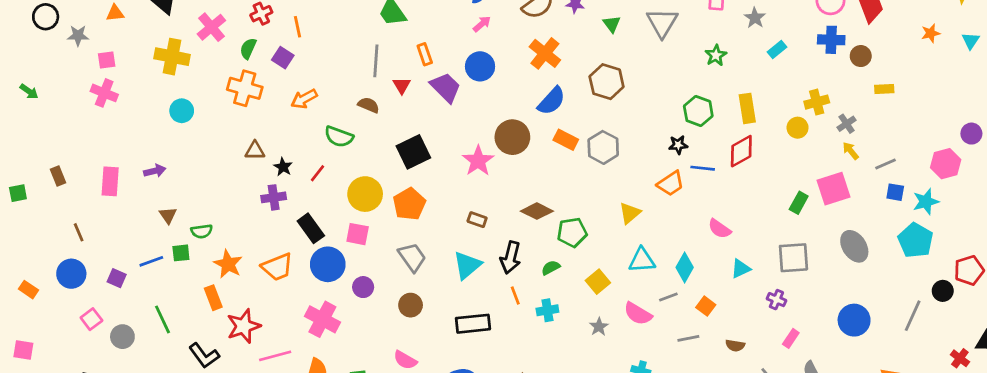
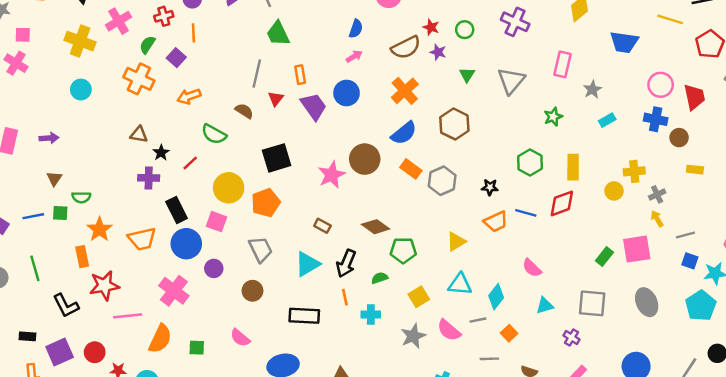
black star: (678, 145) -> (490, 187), moved
gray star: (599, 327) -> (413, 336), size x1.5

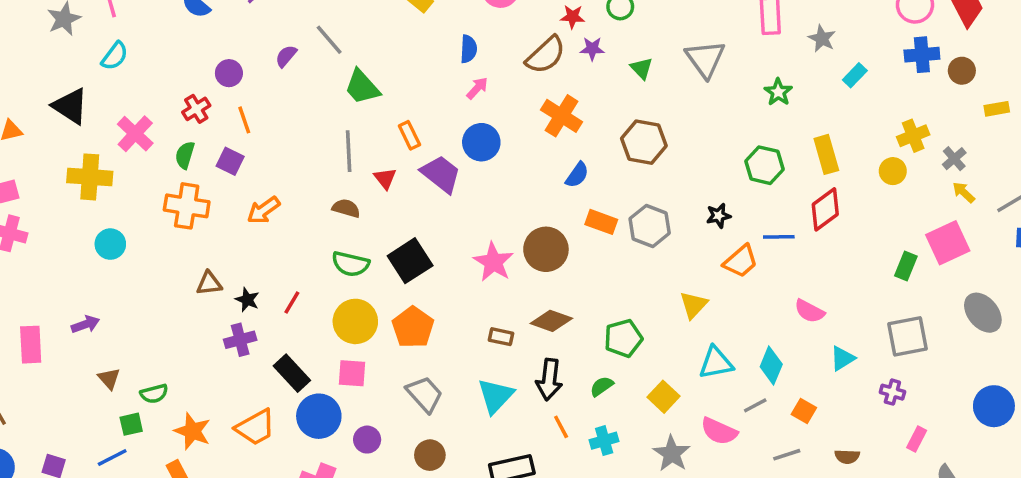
blue semicircle: (404, 133) -> (577, 175), size x0.7
green semicircle: (214, 134) -> (351, 264), moved
brown circle: (365, 159) -> (546, 249), moved
blue line: (33, 216) -> (112, 458), moved
brown diamond: (376, 227) -> (551, 321), moved

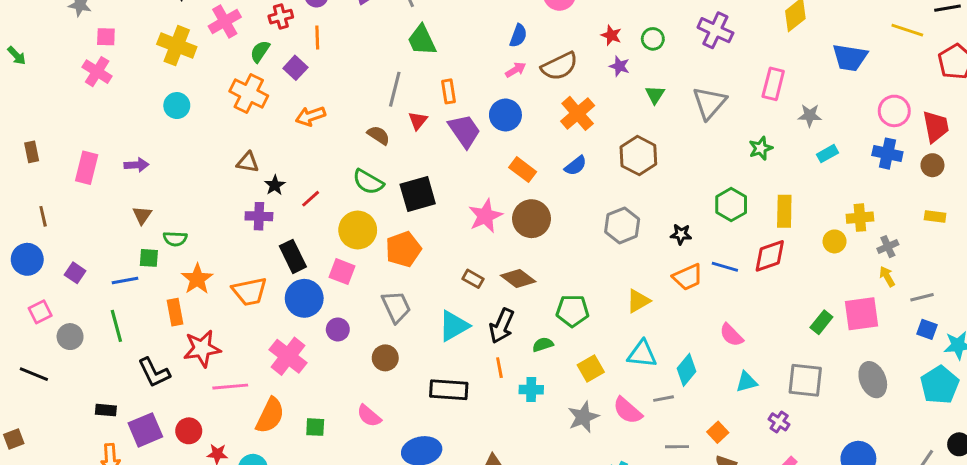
gray star: (822, 39) -> (810, 115), turned 30
brown semicircle: (546, 55) -> (559, 66), moved
brown circle: (962, 71) -> (932, 165), moved
orange rectangle: (601, 222) -> (523, 170), moved
orange square: (804, 411) -> (718, 432), moved

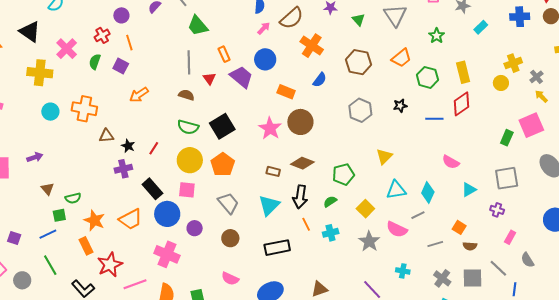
orange cross: (249, 94) -> (84, 109), moved
orange trapezoid: (688, 277) -> (401, 58), moved

